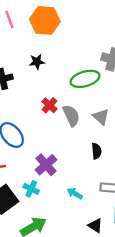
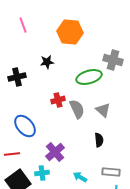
orange hexagon: (45, 20) -> (70, 32), moved
red cross: (49, 105) -> (58, 100), turned 32
cyan cross: (31, 189) -> (42, 173), turned -32

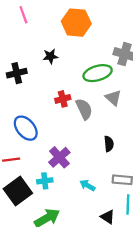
gray triangle: (103, 110) -> (113, 98), moved

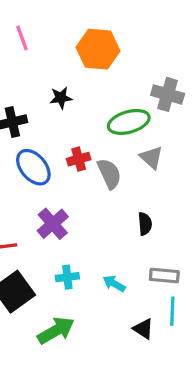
blue ellipse: (26, 128) -> (33, 167), moved
purple cross: (59, 157) -> (53, 224), moved
cyan cross: (45, 181) -> (67, 277), moved

